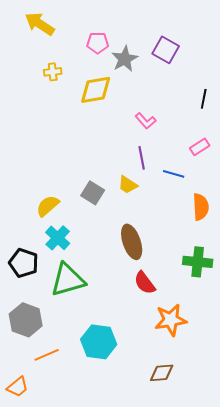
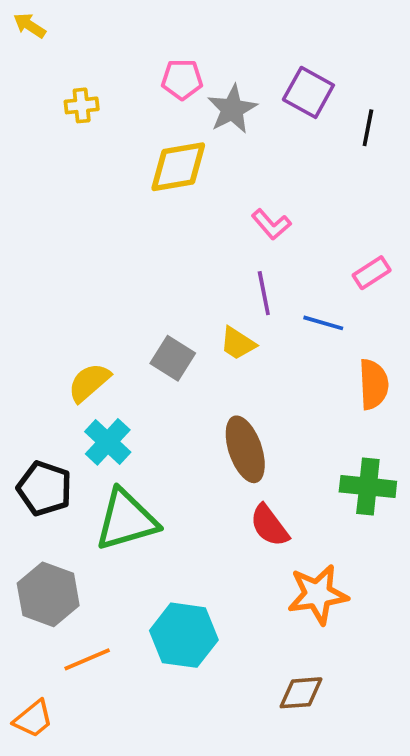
yellow arrow: (40, 24) -> (30, 25), moved, size x0.6
yellow cross: (53, 72) -> (82, 105), moved
black line: (204, 99) -> (368, 128), moved

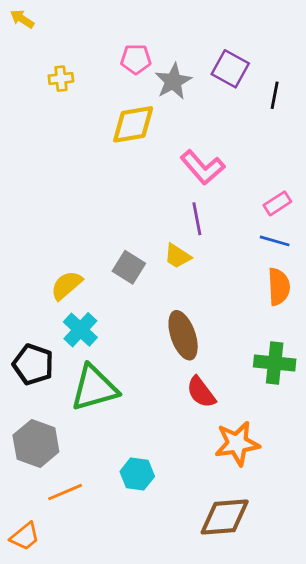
pink L-shape: (271, 224) -> (202, 167), size x1.5
blue line: (323, 323) -> (275, 241), moved
cyan hexagon: (184, 635) -> (137, 474), size x0.7
brown diamond: (301, 693) -> (225, 517), size x1.5

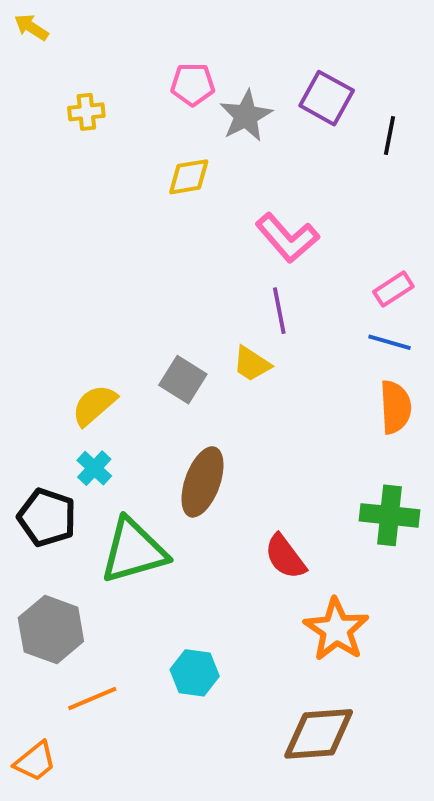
yellow diamond: (133, 124) -> (189, 177), size x0.7
cyan cross: (80, 330) -> (94, 468), moved, size x0.7
brown ellipse: (183, 335) -> (203, 482), moved, turned 39
orange star: (237, 443) -> (336, 630), turned -30

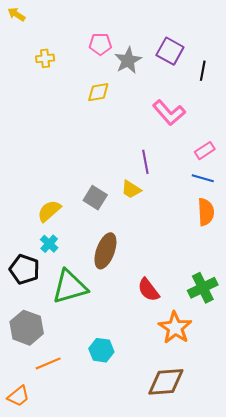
pink L-shape: (287, 238) -> (169, 113), moved
green cross: (390, 515) -> (203, 288), moved, turned -32

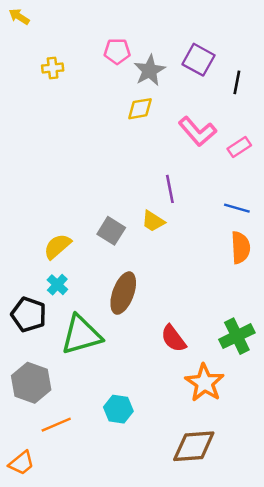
yellow diamond: (98, 92) -> (140, 109), moved
pink rectangle: (205, 151) -> (239, 147), moved

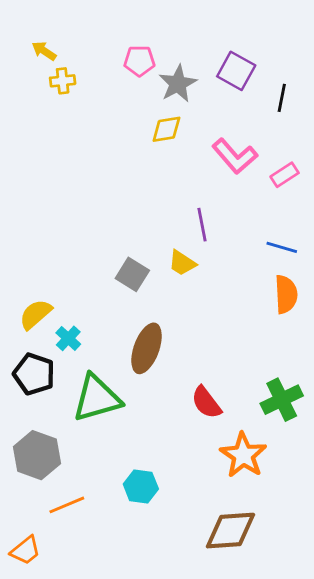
yellow arrow: (19, 17) -> (44, 51), moved
yellow semicircle: (57, 246) -> (36, 314), moved

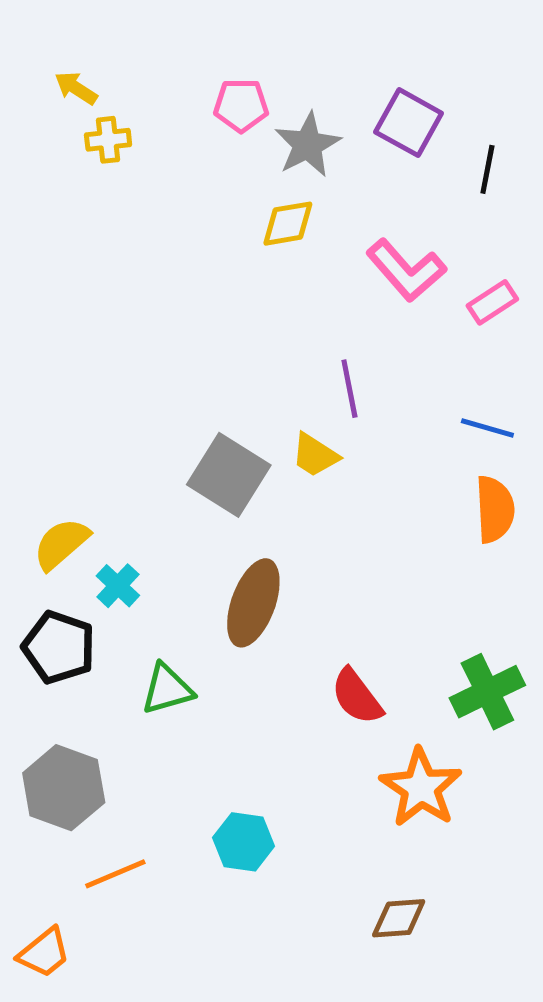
gray square: (132, 274) -> (229, 475), size x1.4
green triangle: (97, 398) -> (167, 689), size x0.6
brown diamond: (230, 531) -> (399, 918), size x0.6

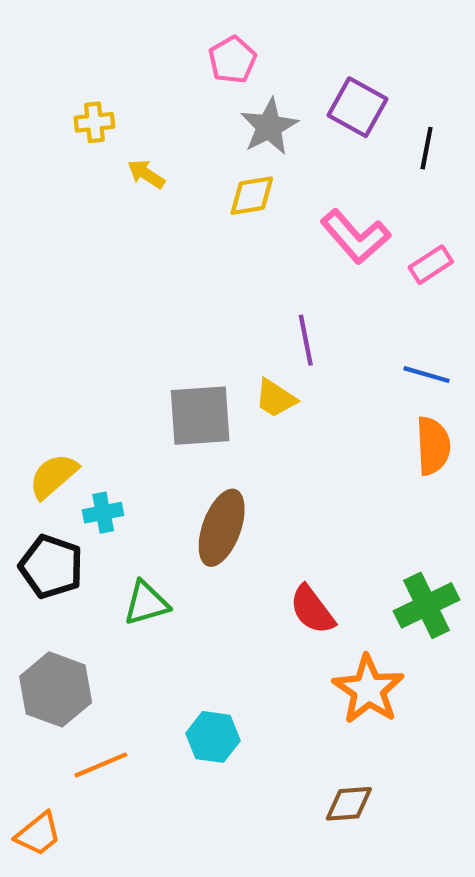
yellow arrow: (76, 88) -> (146, 174), moved
pink pentagon: (241, 105) -> (232, 60), moved, turned -30
gray square: (229, 475) -> (200, 416), turned -36
cyan cross: (118, 586) -> (103, 513), turned 36

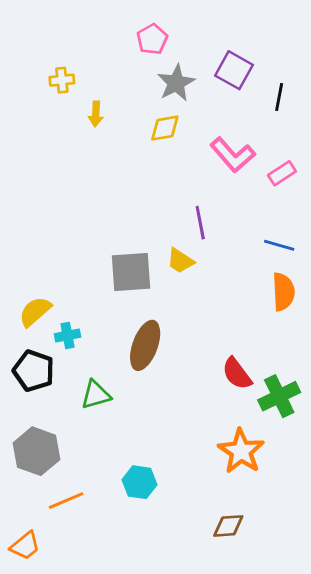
yellow arrow: (146, 174) -> (96, 114), turned -120
red semicircle: (312, 610) -> (237, 374), moved

